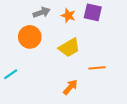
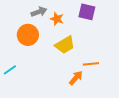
orange star: (68, 16) -> (57, 19), moved
orange arrow: (70, 87) -> (76, 78), moved

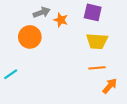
yellow trapezoid: (65, 45) -> (97, 41), moved, turned 35
orange arrow: (76, 78) -> (110, 86), moved

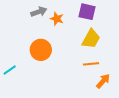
orange circle: (30, 37) -> (41, 50), moved
yellow trapezoid: (97, 41) -> (91, 39), turned -65

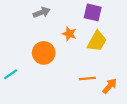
orange star: (57, 19) -> (69, 34), moved
orange line: (91, 64) -> (87, 78), moved

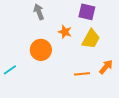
gray arrow: (42, 12) -> (39, 12), turned -91
orange arrow: (110, 86) -> (106, 67), moved

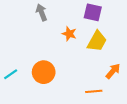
orange circle: (41, 50) -> (44, 72), moved
orange line: (82, 74) -> (94, 91), moved

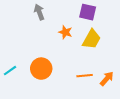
orange arrow: (113, 71) -> (107, 79), moved
orange line: (94, 91) -> (85, 76), moved

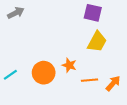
gray arrow: (39, 12) -> (16, 13), moved, turned 84
orange star: (65, 32) -> (69, 65), moved

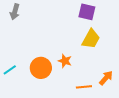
gray arrow: (16, 13) -> (15, 12), turned 133
orange line: (90, 80) -> (84, 87), moved

